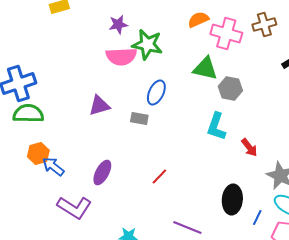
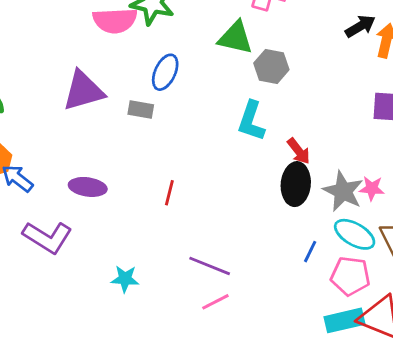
purple triangle: (99, 106) -> (83, 91), size x1.4
purple ellipse: (102, 172) -> (88, 187), turned 70
red line: (159, 176) -> (169, 193), turned -30
black ellipse: (232, 200) -> (296, 184), moved

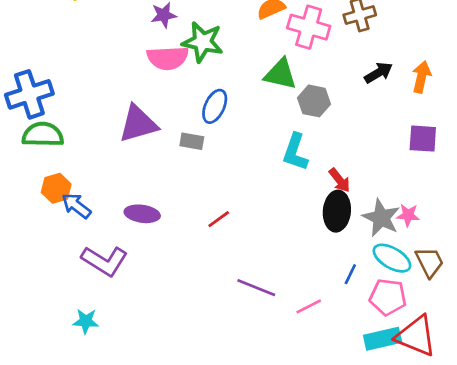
black arrow: (360, 26) -> (379, 73), moved
red line: (169, 193) -> (219, 219), turned 40
cyan star: (125, 279) -> (86, 321), moved
pink line: (215, 302) -> (309, 306), moved

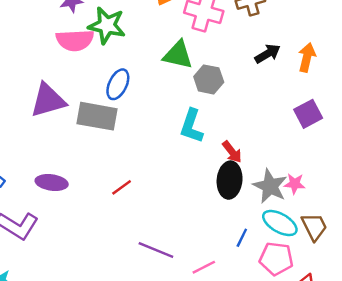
purple square: (423, 139) -> (308, 114), turned -32
gray rectangle: (192, 141) -> (97, 116), size x1.8

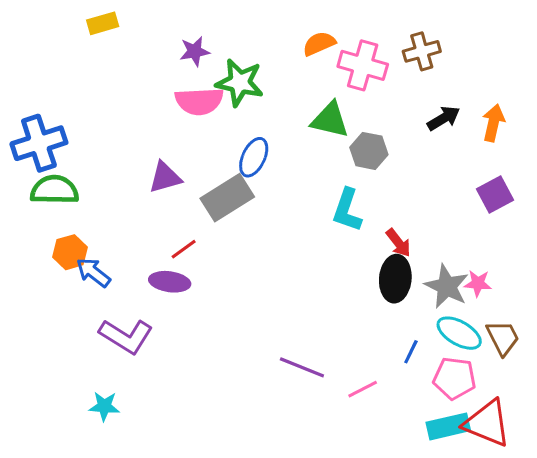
purple triangle: (48, 100) -> (165, 177), size x0.7
gray rectangle: (97, 116) -> (227, 198), turned -42
red line: (122, 187) -> (184, 249), moved

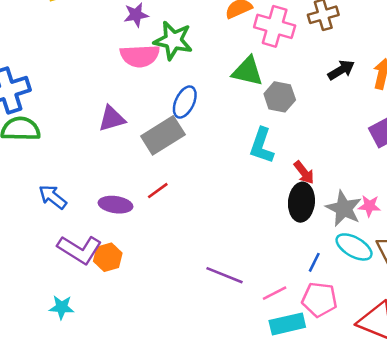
red line: (184, 249) -> (158, 191), moved
orange hexagon: (70, 252) -> (108, 257), moved
pink pentagon: (454, 378) -> (319, 300), moved
cyan rectangle: (448, 426) -> (287, 324), moved

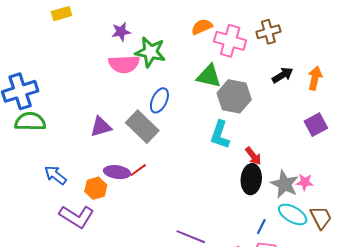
gray hexagon: (280, 97) -> (234, 96), size x1.4
purple triangle: (112, 119) -> (101, 127), moved
gray rectangle: (163, 135) -> (142, 127), turned 76
purple ellipse: (115, 205) -> (117, 172), moved
orange hexagon: (108, 257) -> (96, 188), moved

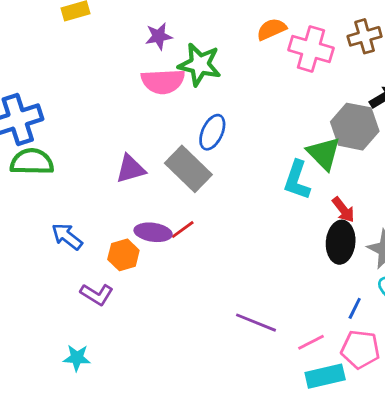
green triangle: (209, 76) -> (324, 153), moved, turned 32
gray hexagon: (234, 96) -> (355, 127), moved
purple L-shape: (77, 216) -> (97, 294), size x0.7

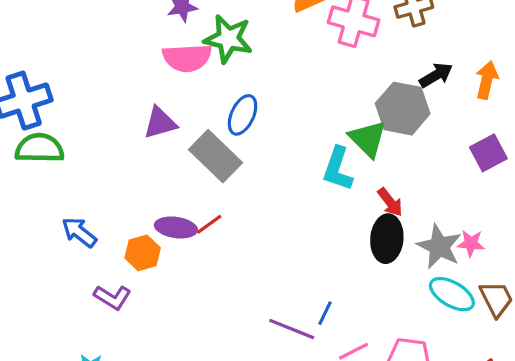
purple triangle: (131, 169) -> (160, 123), moved
blue line: (355, 308) -> (325, 313), moved

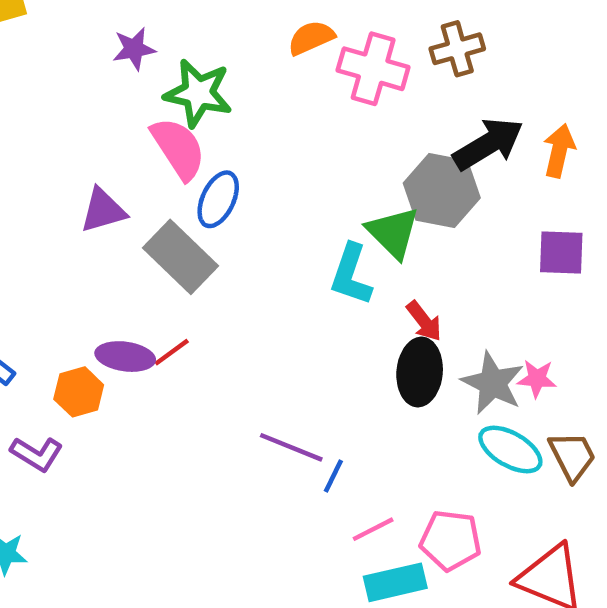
pink semicircle: (187, 58) -> (178, 148), moved, turned -120
black arrow: (436, 75) -> (488, 144), size x1.5
purple square: (488, 153) -> (561, 252), turned 30
purple line: (292, 329) -> (291, 447), moved

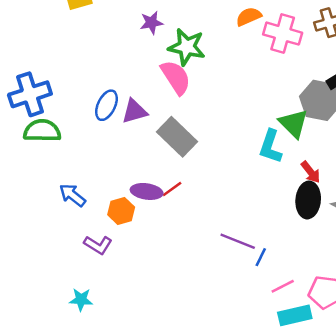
blue ellipse: (218, 199) -> (106, 105), moved

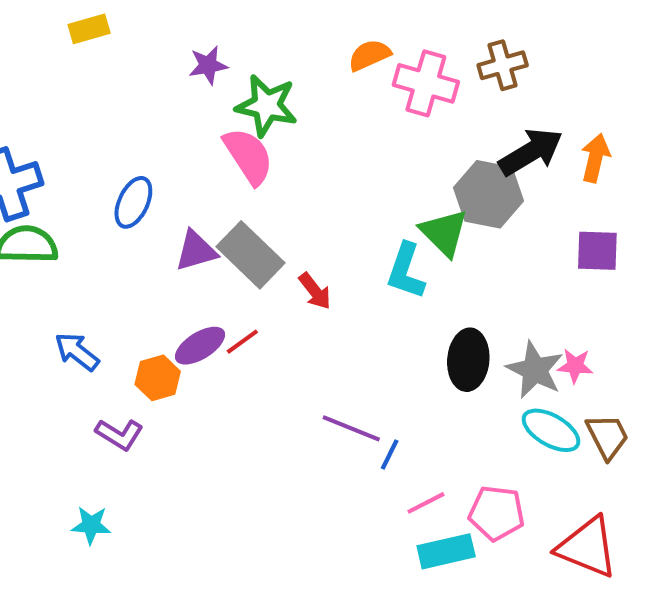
purple triangle: (134, 111) -> (196, 251), moved
red arrow: (311, 172) -> (315, 291), moved
purple ellipse: (147, 191) -> (200, 346), turned -40

